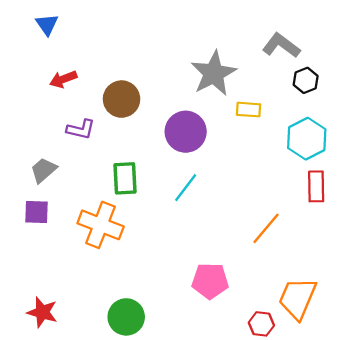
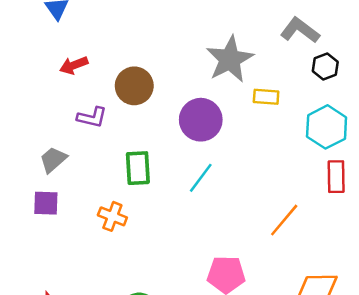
orange cross: (101, 225) -> (112, 216), size x0.6

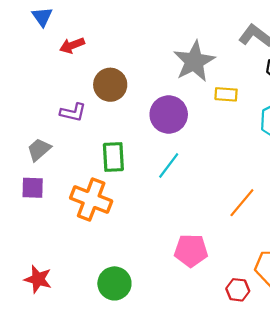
red arrow: (74, 65) -> (72, 45), moved
orange cross: (112, 216) -> (91, 200), size x1.6

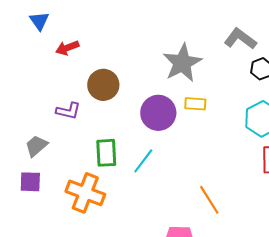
yellow rectangle: (226, 94) -> (195, 104), moved
cyan line: (169, 165) -> (143, 161), moved
orange line: (242, 203) -> (209, 200), moved, turned -72

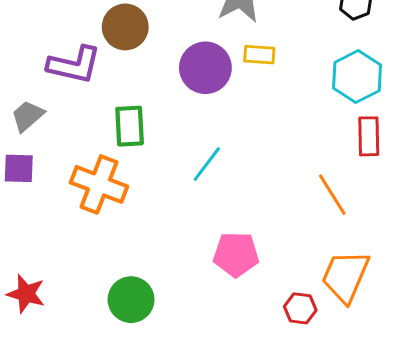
purple L-shape: (68, 111) -> (74, 65), size x1.5
cyan line: (143, 161) -> (207, 164), moved
orange line: (209, 200) -> (332, 195), moved

